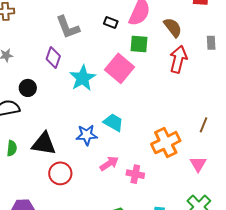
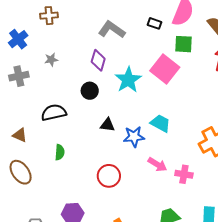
gray L-shape: (68, 27) -> (112, 30), turned 148
black circle: (28, 88) -> (90, 91), moved
black triangle: (44, 144) -> (107, 125), moved, size x0.6
pink arrow: (109, 164) -> (157, 164), turned 66

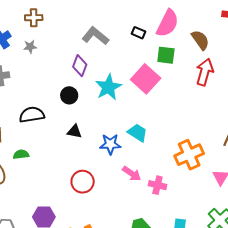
gray star: (51, 60) -> (30, 47), moved
black triangle: (107, 125) -> (74, 131), moved
green semicircle: (60, 152) -> (21, 154), moved, turned -105

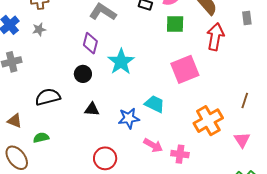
pink square: (146, 79) -> (185, 69), moved, turned 32

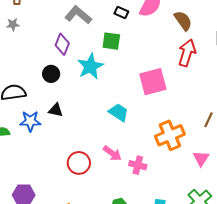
green square: (175, 24) -> (111, 41), moved
blue star: (129, 118) -> (30, 121), moved
red circle: (105, 158) -> (79, 163), moved

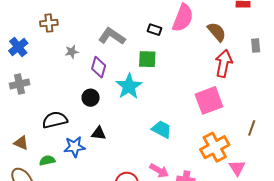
gray star: (13, 24) -> (72, 52), moved
pink square: (153, 82) -> (209, 100), moved
pink triangle: (201, 158) -> (237, 168), moved

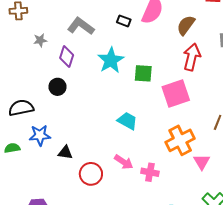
brown semicircle: (217, 32) -> (186, 25), turned -105
green square: (147, 59) -> (143, 73), moved
cyan star: (129, 86) -> (111, 60), moved
black triangle: (99, 133) -> (65, 153), moved

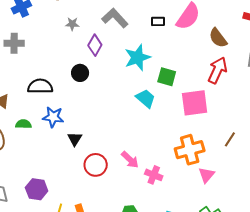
black rectangle: (124, 21) -> (158, 21), turned -32
brown semicircle: (186, 25) -> (218, 38), turned -85
cyan trapezoid: (127, 121) -> (146, 98), moved
black triangle: (65, 153) -> (75, 139), turned 42

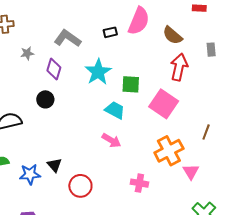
pink square: (195, 103) -> (164, 104), turned -36
blue star: (53, 117) -> (30, 174), moved
pink arrow: (130, 160) -> (111, 140), moved

